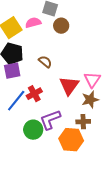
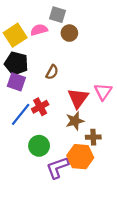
brown semicircle: (45, 62) -> (52, 72), turned 80
purple square: (12, 71) -> (16, 82), turned 30
brown star: (90, 100) -> (75, 121), moved
purple L-shape: (50, 120) -> (57, 168), moved

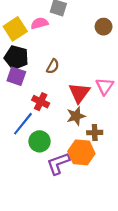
brown circle: (69, 33) -> (104, 27), moved
red cross: (40, 107) -> (41, 102), turned -35
blue line: (21, 114) -> (23, 124), moved

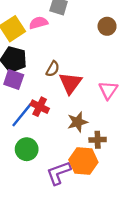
red triangle: (79, 93) -> (70, 83), moved
blue line: (23, 124) -> (22, 115), moved
green circle: (40, 141) -> (27, 149), moved

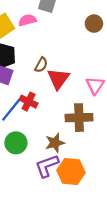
brown star: (77, 122) -> (55, 143), moved
brown cross: (98, 140) -> (79, 118), moved, size x1.6
orange hexagon: (83, 161) -> (71, 172), moved

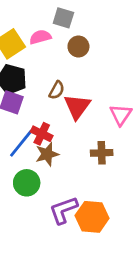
brown circle: (94, 24) -> (78, 47), moved
brown cross: (79, 118) -> (102, 153), size x0.7
brown star: (55, 143) -> (47, 154), moved

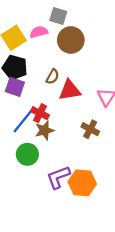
brown circle: (78, 47) -> (71, 40), size x1.5
red triangle: (77, 106) -> (70, 90), turned 45
brown cross: (102, 153) -> (90, 129), turned 30

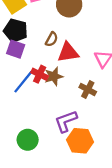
brown star: (45, 130) -> (54, 76), moved
green circle: (27, 154) -> (28, 140), moved
purple L-shape: (58, 177) -> (66, 121), moved

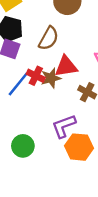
brown semicircle: (52, 39) -> (49, 38), size x1.5
red triangle: (68, 52) -> (66, 66), moved

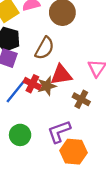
green circle: (23, 146) -> (20, 135), moved

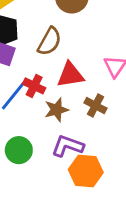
brown star: (47, 86) -> (56, 110), moved
purple L-shape: (59, 132) -> (68, 146), turned 40

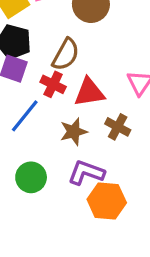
red cross: (34, 86) -> (53, 84), moved

